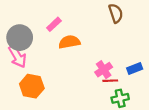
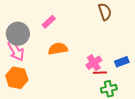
orange semicircle: (69, 42) -> (58, 49), moved
orange hexagon: (32, 86) -> (17, 78), moved

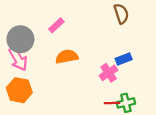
blue rectangle: (122, 62) -> (124, 59), moved
red line: (100, 73) -> (112, 103), moved

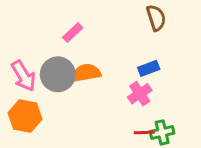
gray circle: (20, 39) -> (58, 74), moved
blue rectangle: (124, 59) -> (149, 68), moved

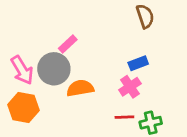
pink rectangle: (73, 33) -> (68, 44), moved
orange semicircle: (86, 73) -> (80, 88), moved
red line: (144, 132) -> (124, 117), moved

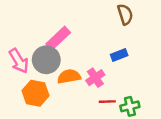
pink rectangle: (68, 44) -> (58, 38), size x1.5
pink cross: (130, 87) -> (95, 78), moved
orange hexagon: (23, 108) -> (36, 93), moved

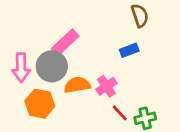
blue rectangle: (119, 55) -> (129, 50), moved
pink arrow: (19, 61) -> (21, 68), turned 30
red line: (107, 102) -> (120, 113), turned 49

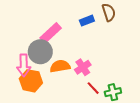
blue rectangle: (129, 50) -> (87, 21), moved
pink arrow: (21, 68) -> (24, 65), moved

